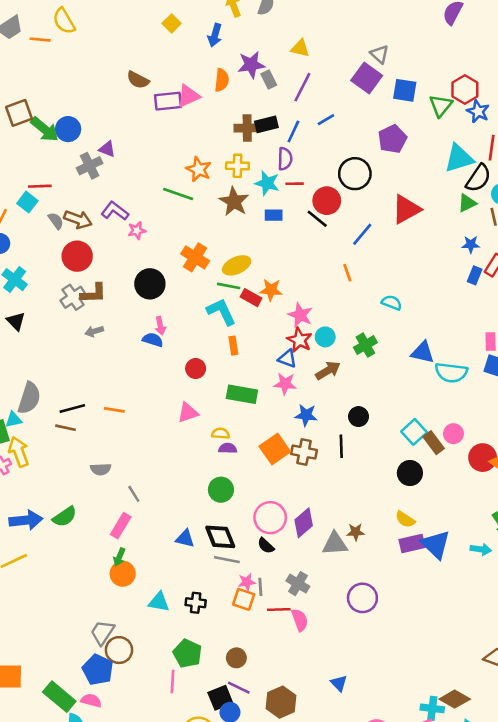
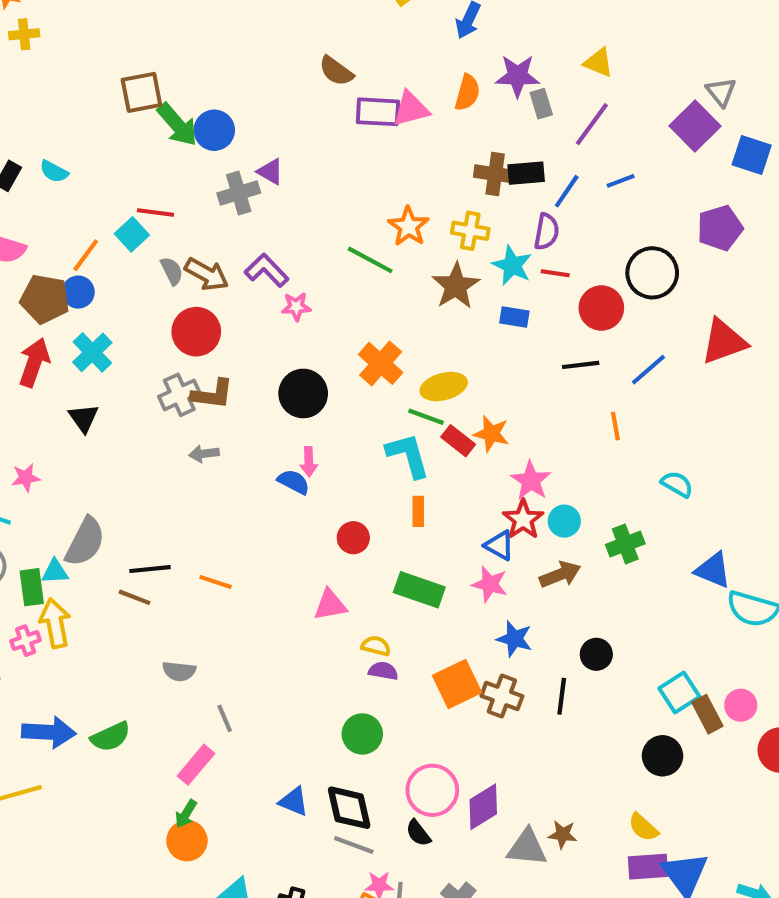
black line: (317, 219) -> (581, 365), moved, turned -55

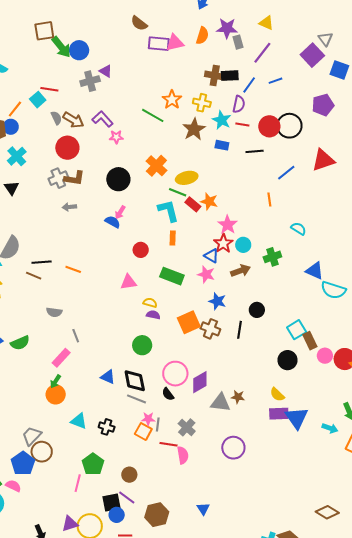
red circle: (601, 308) -> (269, 126), moved
black line: (581, 365) -> (255, 151), moved
pink arrow: (309, 462) -> (120, 212), turned 32
pink circle: (741, 705) -> (325, 356), moved

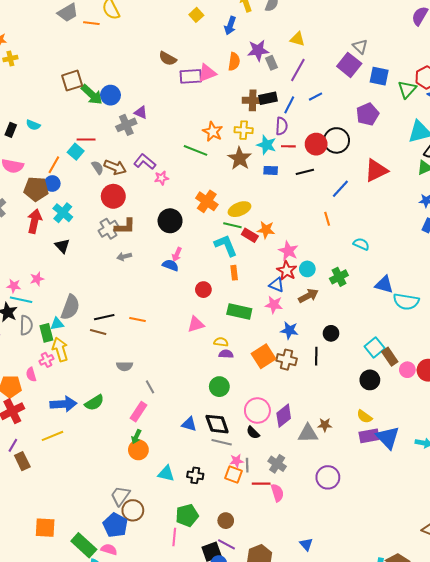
green pentagon: (93, 464) -> (187, 515), turned 30

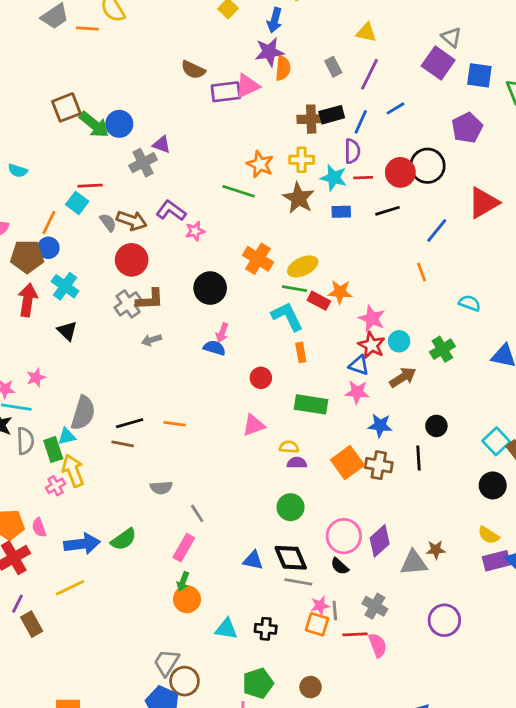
purple star: (258, 50) -> (269, 52), moved
pink semicircle: (31, 375) -> (39, 527), moved

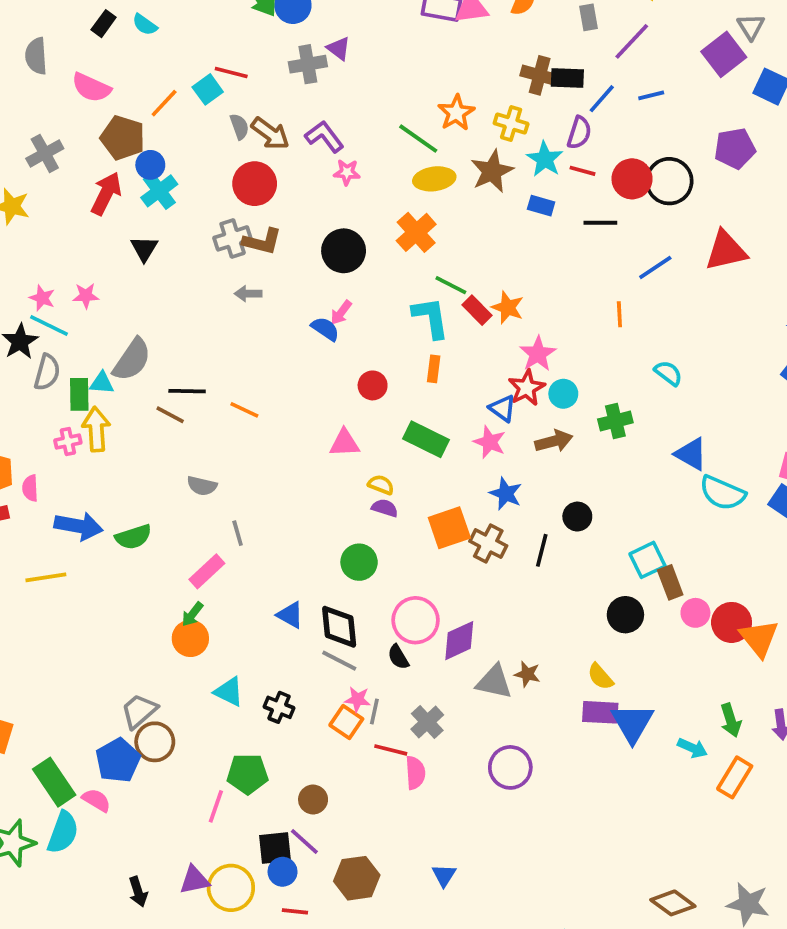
blue circle: (48, 248) -> (150, 165), moved
yellow ellipse: (303, 266) -> (434, 179), moved

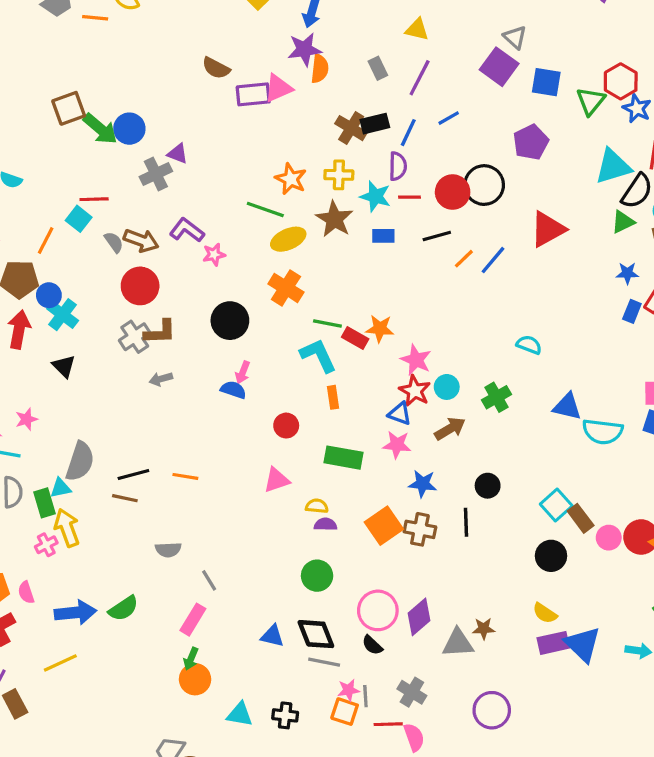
brown cross: (540, 75) -> (351, 128), turned 32
orange line: (619, 314) -> (464, 259), moved, turned 65

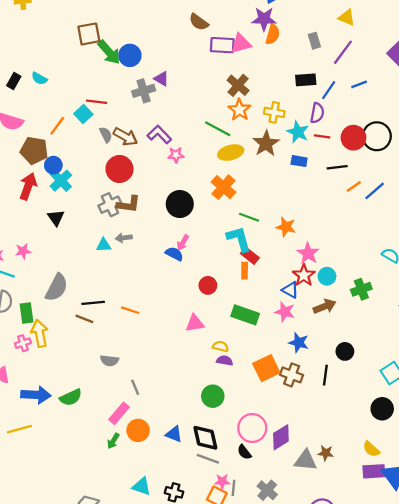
brown cross: (351, 128) -> (238, 85), moved
red rectangle: (355, 338) -> (250, 256), moved
cyan triangle: (61, 488) -> (104, 245), moved
orange circle: (195, 679) -> (138, 430), moved

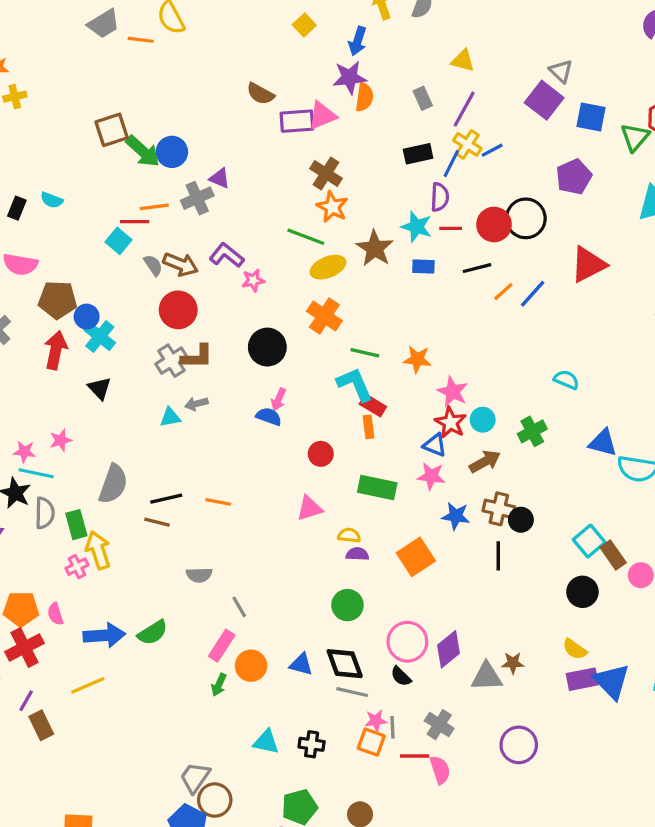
yellow cross: (274, 112) -> (467, 144), moved, turned 30
orange line: (57, 126) -> (154, 207), moved, turned 54
brown cross: (292, 375) -> (499, 509), moved

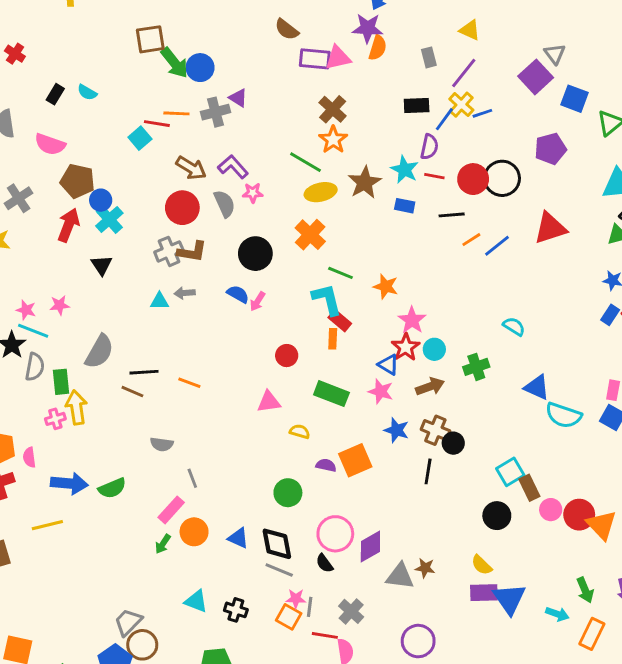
gray semicircle: (153, 265) -> (224, 204), moved, size x1.4
blue semicircle: (269, 416) -> (238, 294), moved
purple semicircle: (357, 554) -> (326, 465), moved

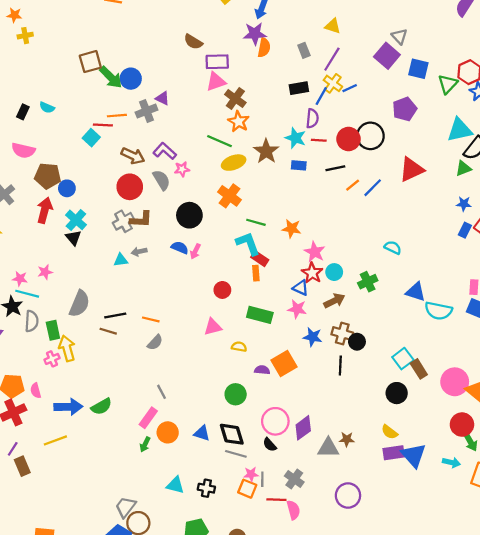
pink triangle: (338, 58) -> (216, 82), moved
cyan cross: (109, 220) -> (76, 220), moved
gray semicircle: (162, 444) -> (155, 342), moved, turned -49
pink circle: (551, 510) -> (455, 382), moved, size x1.6
red circle: (579, 515) -> (462, 425), moved

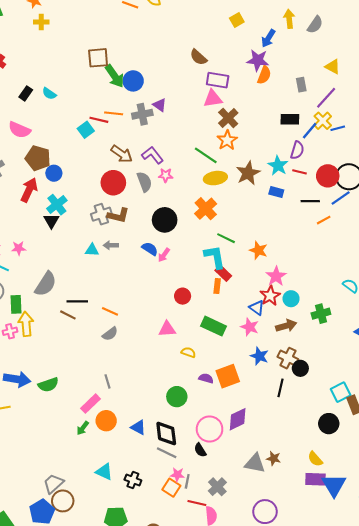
blue line: (373, 188) -> (341, 198), moved
purple diamond: (303, 428) -> (238, 419), moved

